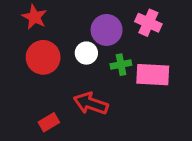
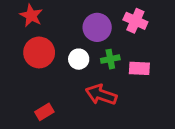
white circle: (86, 53) -> (79, 59), moved
pink rectangle: (153, 75) -> (139, 68), size x0.7
red arrow: (91, 103) -> (101, 95), moved

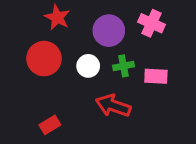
red star: (31, 16) -> (57, 17), moved

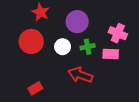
pink cross: (151, 23) -> (118, 33), moved

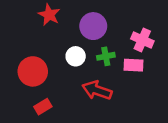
red circle: (31, 41) -> (33, 71), moved

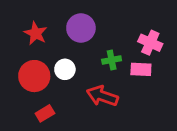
red star: (49, 15) -> (36, 33), moved
purple circle: (93, 26) -> (81, 28), moved
white circle: (76, 56) -> (65, 69), moved

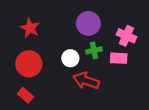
purple circle: (81, 28) -> (88, 23), moved
white circle: (65, 69) -> (70, 58), moved
red rectangle: (45, 113) -> (25, 95), moved, turned 72

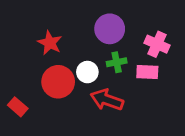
red star: (30, 28) -> (50, 43), moved
red circle: (29, 64) -> (58, 82), moved
red rectangle: (25, 95) -> (18, 107), moved

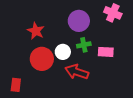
pink cross: (157, 44) -> (113, 13), moved
red rectangle: (18, 107) -> (16, 85), moved, turned 56

